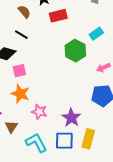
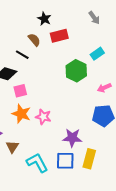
brown semicircle: (24, 12) -> (34, 40), moved
pink star: (39, 112) -> (43, 117), moved
purple star: (71, 118) -> (72, 138), turned -30

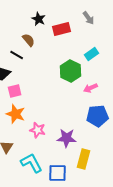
red rectangle: (59, 36) -> (62, 29), moved
pink arrow: (104, 88) -> (91, 88), moved
pink star: (43, 117) -> (38, 130), moved
blue square: (65, 161) -> (58, 173), moved

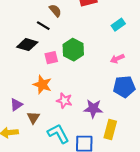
green hexagon: (71, 71) -> (73, 50), moved
pink square: (15, 91) -> (51, 58), moved

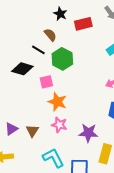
green hexagon: (73, 50) -> (62, 59), moved
orange star: (42, 85) -> (57, 102), moved
brown triangle: (33, 118) -> (32, 131), moved

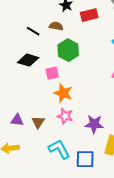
brown semicircle: (50, 35) -> (56, 26), turned -40
black line: (38, 50) -> (33, 31), moved
purple triangle: (11, 129) -> (17, 120), turned 40

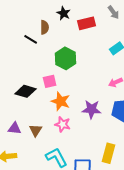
brown semicircle: (56, 26) -> (45, 27), moved, turned 80
black diamond: (28, 60) -> (26, 91), moved
purple star: (94, 124) -> (92, 109), moved

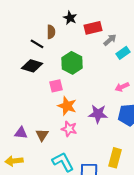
gray arrow: (114, 12) -> (110, 40), moved, turned -96
black diamond: (26, 91) -> (32, 66), moved

